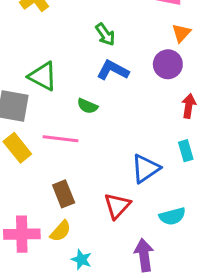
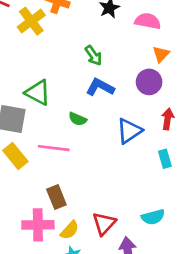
blue triangle: (145, 169) -> (129, 131), moved
red triangle: (117, 206) -> (104, 224), moved
yellow semicircle: (61, 231) -> (70, 230), moved
pink cross: (22, 234) -> (38, 225), moved

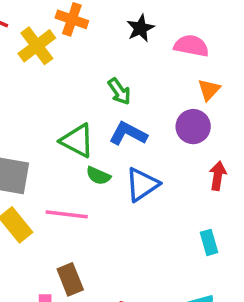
green triangle: (38, 93) -> (77, 141), moved
blue triangle: (129, 131) -> (142, 185), moved
cyan rectangle: (165, 159) -> (209, 242), moved

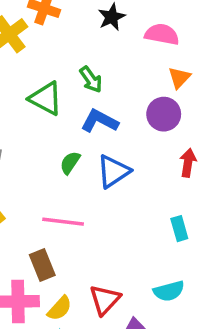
green triangle: (77, 141) -> (46, 99), moved
green semicircle: (98, 176) -> (70, 163), turned 100
pink line: (67, 214) -> (63, 222), moved

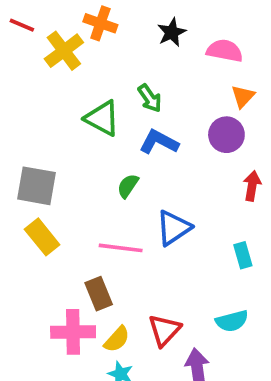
blue triangle: (113, 171) -> (174, 228), moved

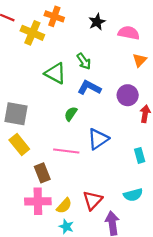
yellow cross: (64, 51) -> (32, 33), turned -30
purple circle: (226, 135) -> (128, 95), moved
brown rectangle: (99, 294) -> (42, 173), moved

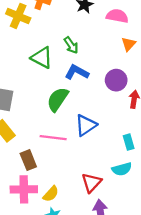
green semicircle: (71, 114) -> (58, 99), size x1.6
cyan semicircle: (133, 195) -> (122, 169), moved
red triangle: (93, 200) -> (91, 183), moved

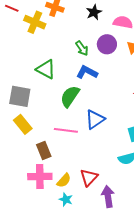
green triangle: (42, 58) -> (46, 69), moved
purple circle: (116, 80) -> (107, 44), moved
red triangle: (91, 183) -> (89, 177), moved

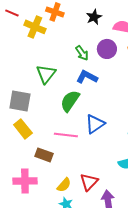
green triangle: (46, 69) -> (46, 74), turned 40
brown rectangle: (44, 150) -> (44, 155), turned -48
pink cross: (40, 176) -> (25, 181), moved

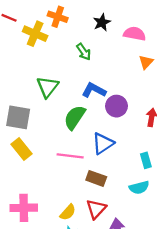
purple circle: (107, 49) -> (116, 106), moved
green arrow: (82, 53) -> (84, 52), moved
brown rectangle: (44, 155) -> (96, 178), moved

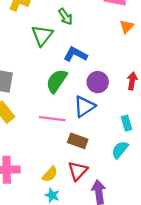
green triangle: (48, 87) -> (42, 35), moved
purple circle: (116, 106) -> (98, 82), moved
cyan semicircle: (139, 187) -> (120, 150), turned 144

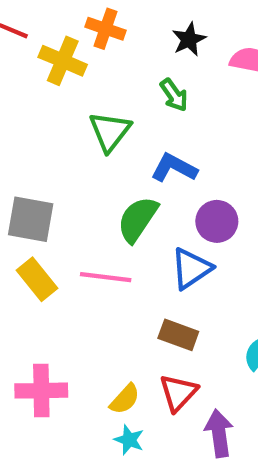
green arrow: (65, 17) -> (174, 95), moved
pink line: (52, 119) -> (106, 277), moved

